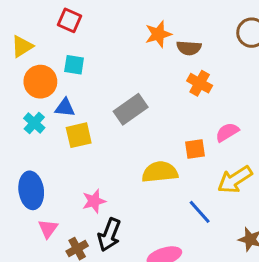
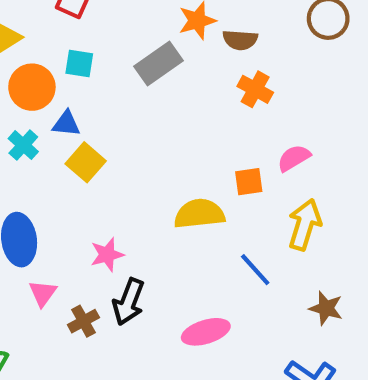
gray rectangle: (131, 109) -> (159, 64), moved
yellow square: (79, 135) -> (86, 162), turned -36
yellow arrow: (235, 180) -> (305, 225), turned 140

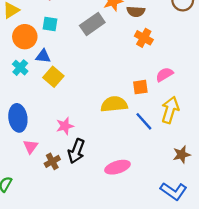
blue line: (255, 270) -> (144, 121), moved
brown star: (326, 308) -> (182, 155), turned -30

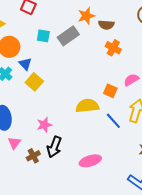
cyan square: (50, 24) -> (43, 36), moved
blue triangle: (43, 56) -> (25, 64), turned 40
orange square: (140, 87) -> (110, 91), turned 32

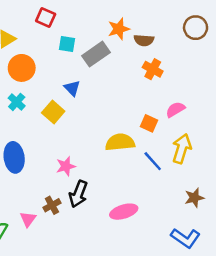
cyan square: (43, 36) -> (67, 44), moved
blue triangle: (25, 64) -> (72, 88), moved
pink triangle: (14, 143) -> (28, 219), moved

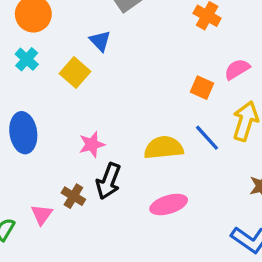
yellow semicircle: (120, 142) -> (164, 148), moved
brown cross: (52, 205) -> (73, 196), turned -30

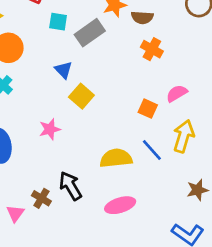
yellow square: (75, 73) -> (81, 96), moved
pink star: (92, 144) -> (50, 129), moved
black arrow: (108, 181) -> (70, 186), turned 128

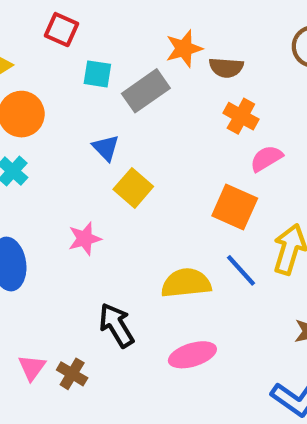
pink semicircle: (177, 93) -> (266, 158), moved
orange square: (148, 109) -> (235, 207), size x1.5
brown cross: (41, 198) -> (72, 374), moved

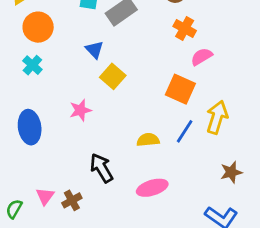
blue line: (241, 270) -> (185, 131), turned 75
yellow semicircle: (186, 283) -> (148, 140), size x0.7
brown cross: (72, 374) -> (72, 200), turned 30

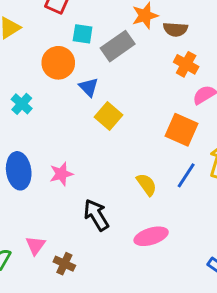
orange circle: (38, 27) -> (58, 63), moved
pink star: (80, 110) -> (61, 174), moved
yellow semicircle: (148, 140) -> (147, 185), turned 60
brown cross: (72, 200) -> (64, 264), moved, turned -36

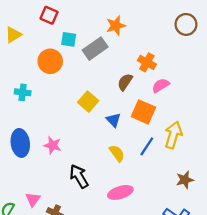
brown semicircle: (175, 29) -> (125, 82), moved, turned 120
blue triangle: (89, 87) -> (113, 120), moved
cyan cross: (22, 104) -> (23, 92), turned -35
pink star: (61, 174) -> (52, 145), turned 30

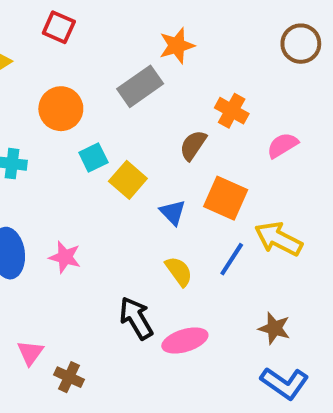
cyan square: (69, 39) -> (93, 157), moved, turned -35
pink semicircle: (161, 85) -> (283, 145), moved
yellow arrow: (173, 135) -> (278, 239), turned -80
black arrow: (79, 176) -> (136, 318), moved
brown star: (185, 180) -> (274, 328), moved, turned 30

